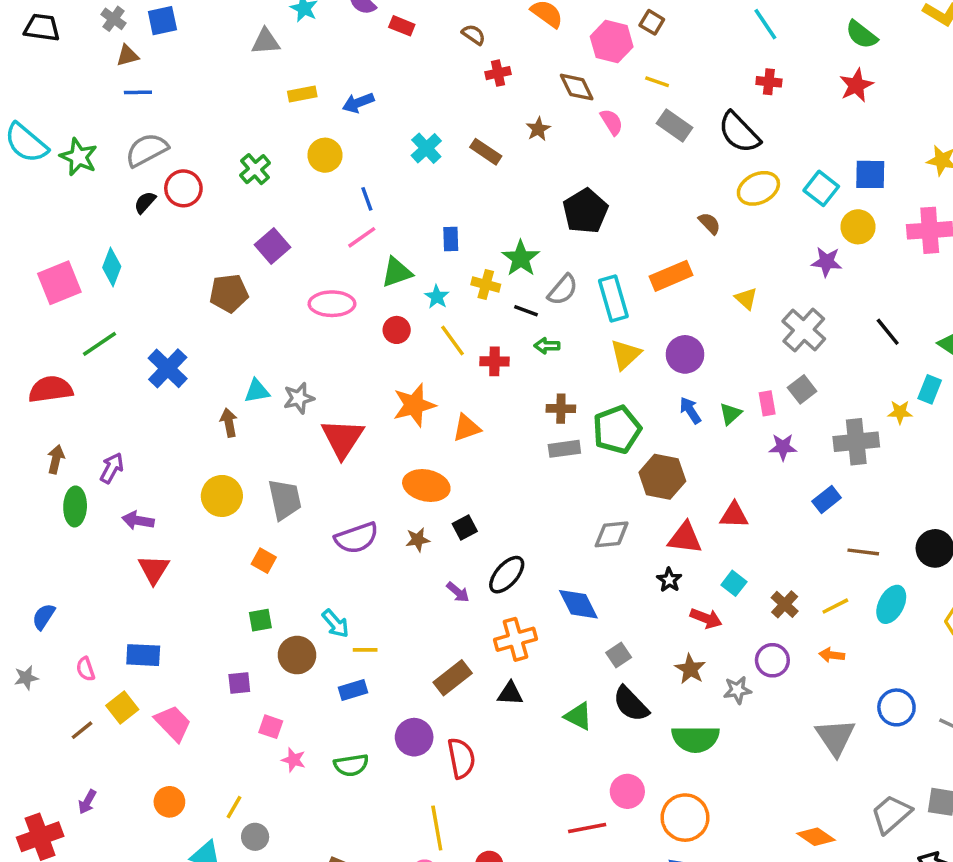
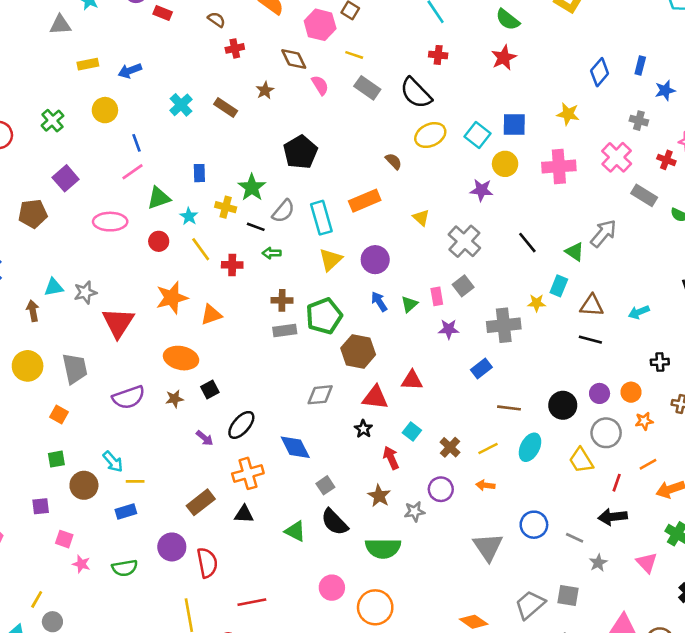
red arrow: (706, 618) -> (391, 458), turned -135
red line: (587, 828) -> (252, 602), moved

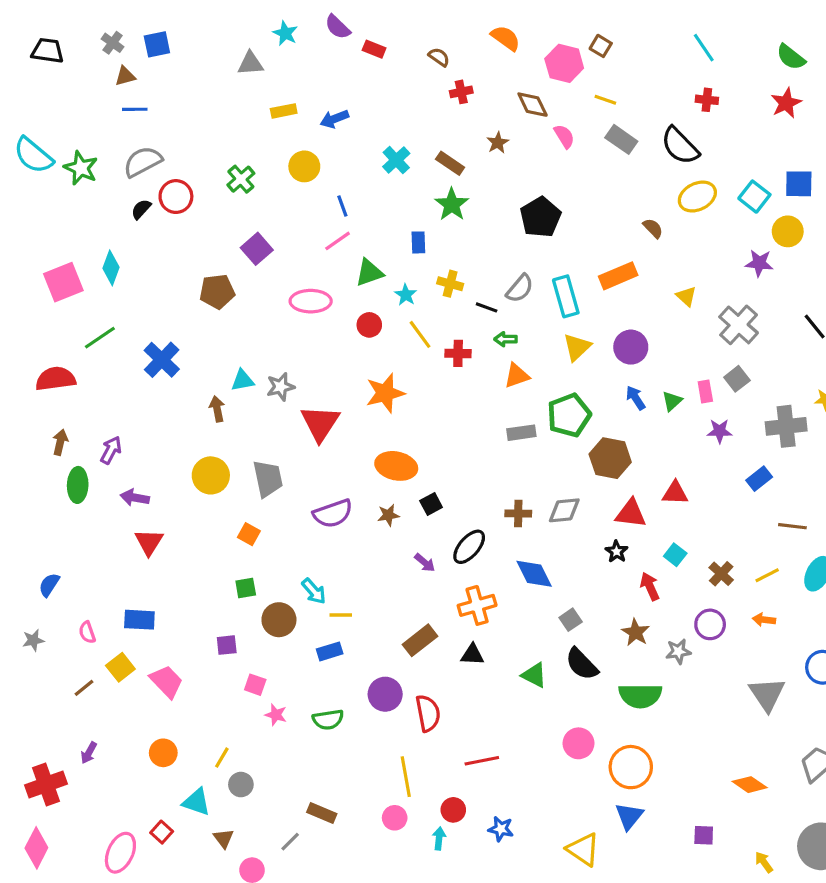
green star: (252, 187) -> (452, 204), moved
brown cross: (282, 300) -> (518, 514), moved
orange triangle: (211, 315) -> (517, 376), moved

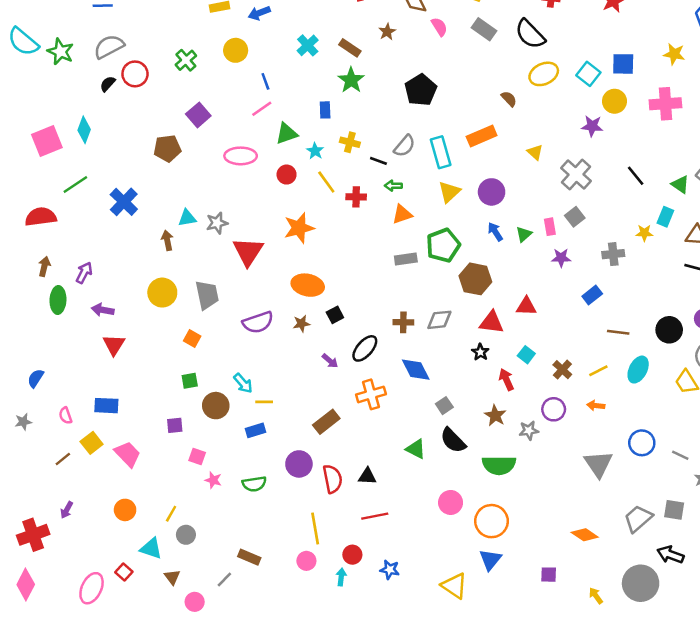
gray cross: (786, 426) -> (613, 254), size x0.7
black triangle: (472, 655) -> (367, 476), moved

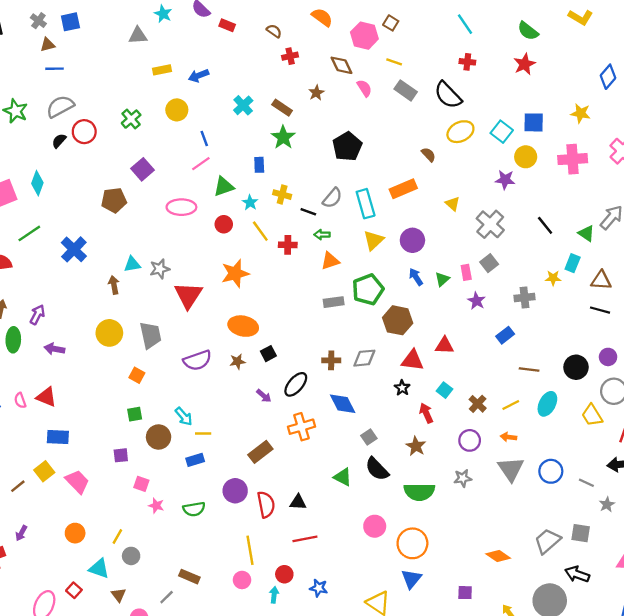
purple star: (561, 258) -> (476, 301), turned 30
red triangle: (114, 345) -> (46, 397), moved, turned -40
pink semicircle: (65, 416) -> (20, 400), moved
gray star: (529, 430) -> (463, 478), moved
gray triangle: (598, 464) -> (511, 469), moved

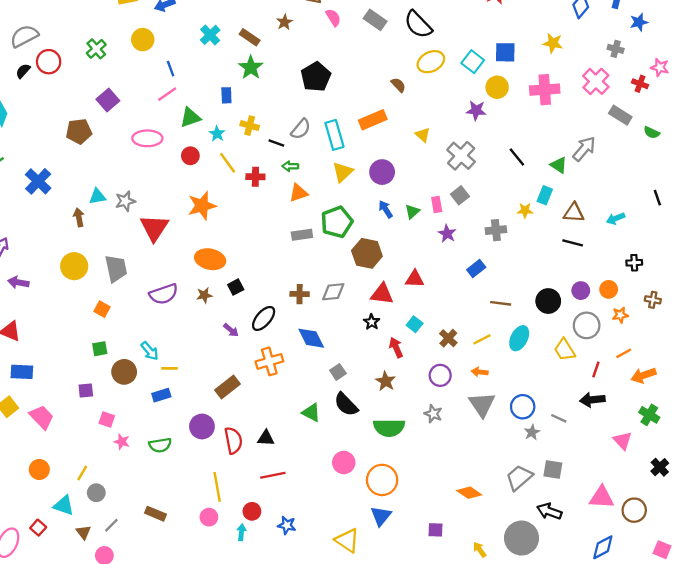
gray star: (463, 478) -> (433, 414), turned 30
gray star: (607, 504) -> (532, 432), moved
gray line: (167, 597) -> (111, 525), moved

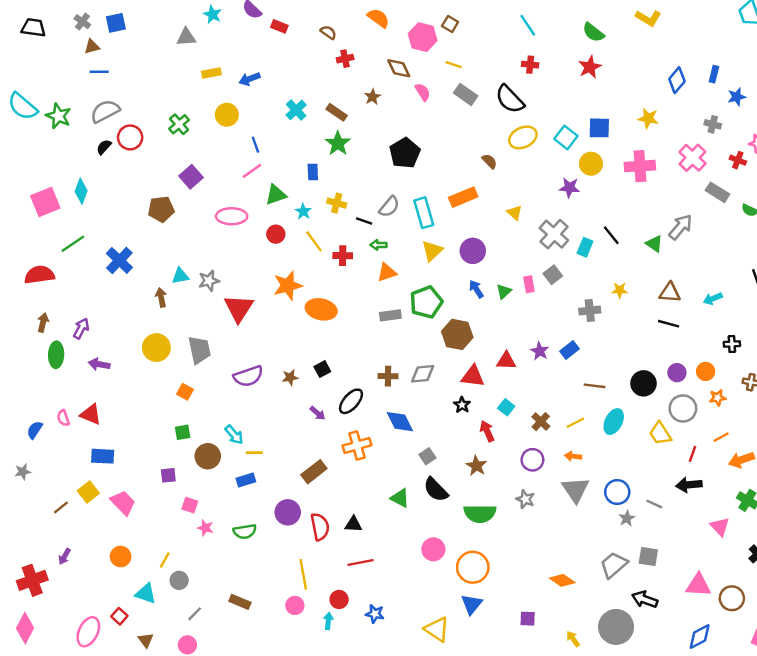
cyan rectangle: (545, 195) -> (585, 247), moved
purple star: (447, 234) -> (540, 351), moved
orange ellipse: (210, 259) -> (321, 309), moved
brown triangle: (83, 532) -> (146, 640), moved

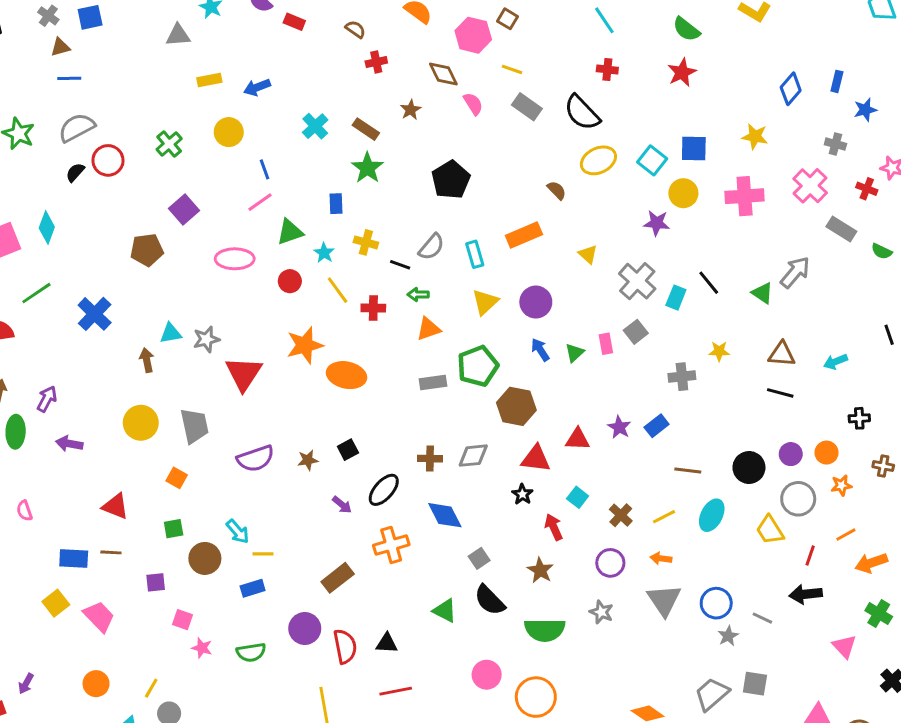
cyan rectangle: (424, 213) -> (475, 254), size x0.7
red triangle: (91, 414) -> (115, 506), moved
brown line: (61, 508) -> (111, 552), moved, turned 42

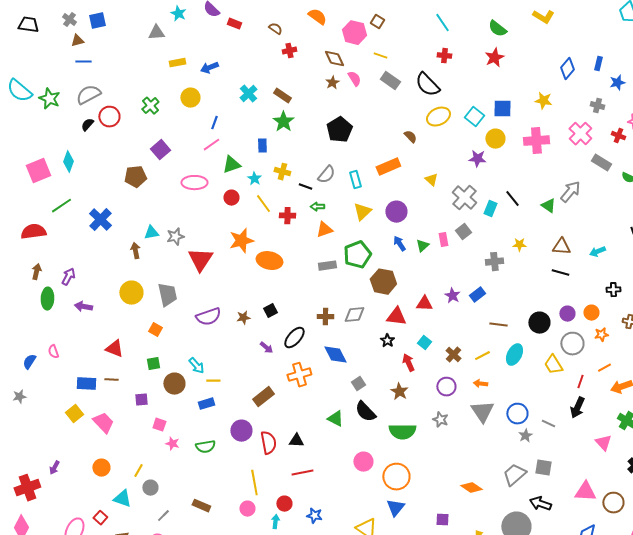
brown star: (411, 110) -> (332, 83), moved
blue line: (265, 169) -> (214, 123), turned 40
black arrow: (806, 594) -> (577, 408), turned -60

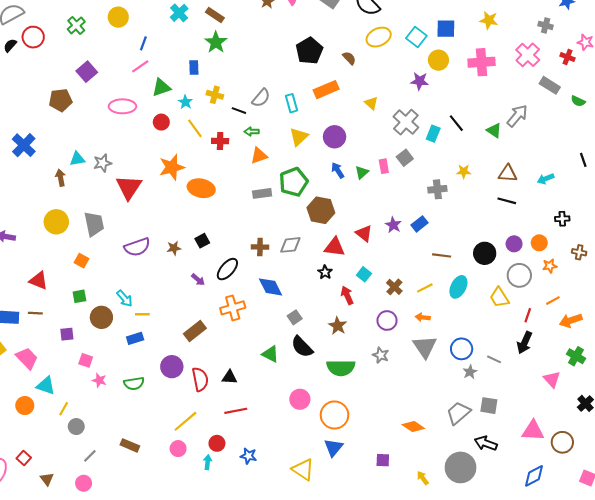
black pentagon: (339, 130) -> (309, 51), moved
red triangle: (424, 304) -> (364, 233), turned 36
yellow line: (254, 483) -> (185, 421), turned 60
cyan triangle: (122, 499) -> (46, 386), moved

